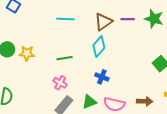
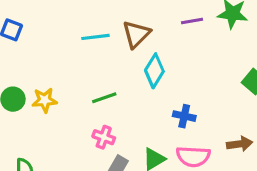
brown triangle: (103, 22) -> (136, 34), moved
blue cross: (102, 77) -> (184, 116), moved

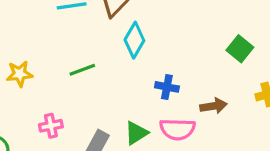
pink cross: (104, 137) -> (51, 126), moved, turned -30
brown arrow: (240, 144) -> (214, 106), moved

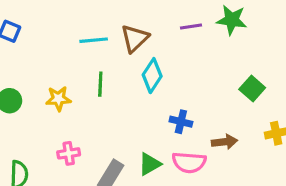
green line: (82, 70) -> (100, 84), moved, turned -70
yellow star: (20, 74) -> (58, 99), moved

